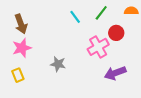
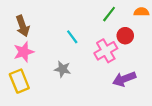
cyan line: (75, 17) -> (72, 37), moved
yellow rectangle: (18, 75) -> (19, 81), size x1.5

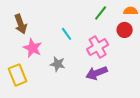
red circle: (125, 36) -> (125, 30), moved
pink star: (24, 52) -> (33, 48), moved, turned -30
purple arrow: (124, 79) -> (97, 73), moved

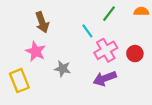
brown arrow: (21, 24) -> (42, 22), moved
red circle: (125, 30) -> (135, 54), moved
cyan line: (67, 34) -> (87, 31), moved

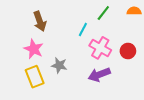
cyan line: (87, 31) -> (83, 29), turned 64
pink cross: (106, 50) -> (100, 48), turned -30
yellow rectangle: (19, 81) -> (35, 77), moved

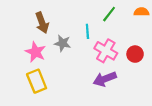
cyan line: (83, 29) -> (87, 31), turned -32
gray star: (59, 65) -> (63, 43), moved

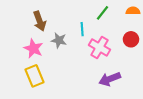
red circle: (135, 54) -> (131, 39), moved
purple arrow: (105, 79) -> (110, 79), moved

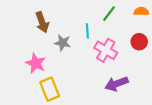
pink star: (33, 48) -> (36, 63), moved
yellow rectangle: (34, 76) -> (50, 89), moved

